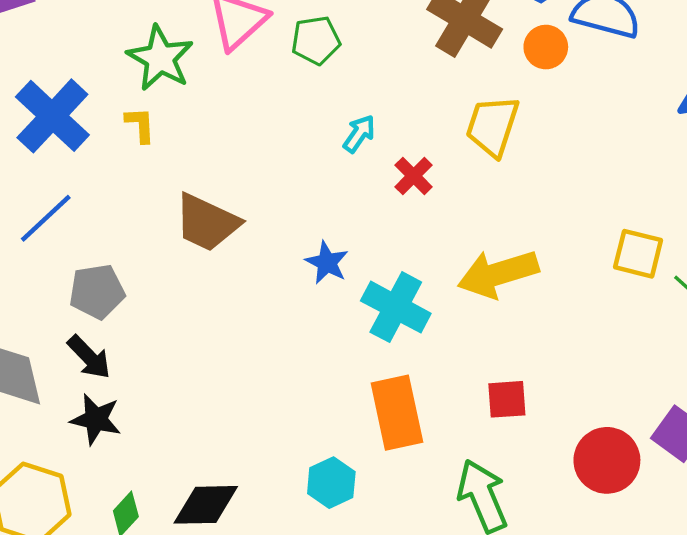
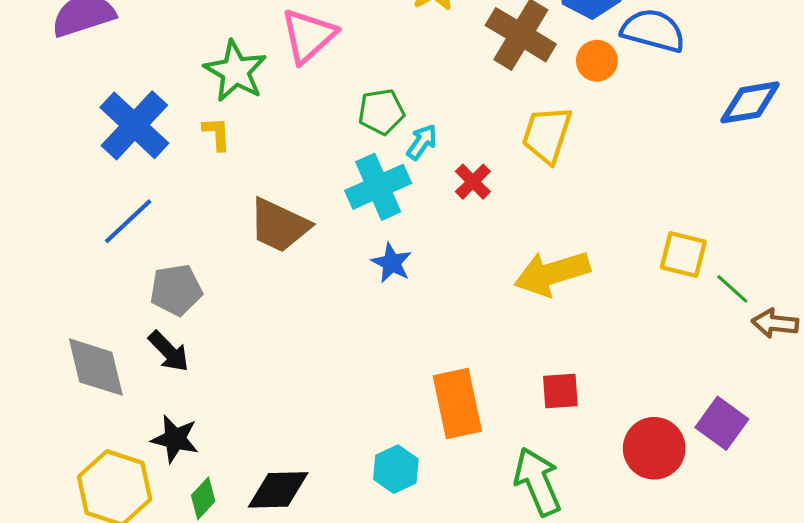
green pentagon: (316, 40) -> (381, 112), moved
cyan cross: (396, 307) -> (378, 187), moved, turned 38
black star: (96, 419) -> (175, 439), moved

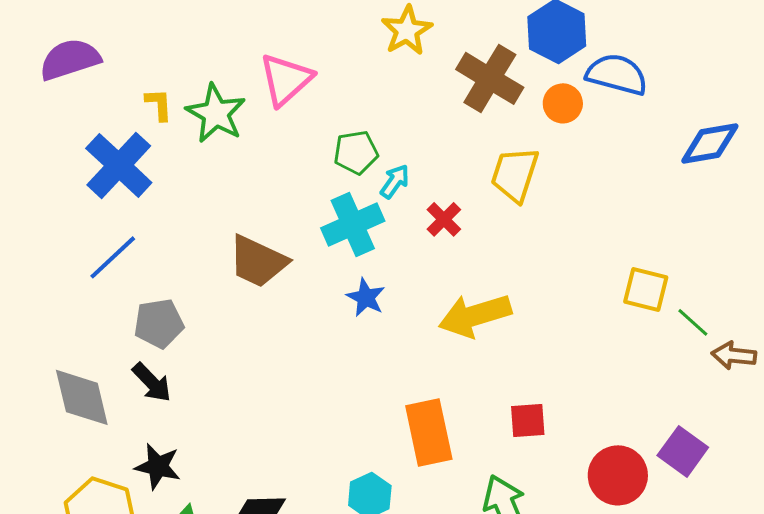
yellow L-shape: (217, 134) -> (159, 104), moved
yellow arrow: (552, 273) -> (475, 315), moved

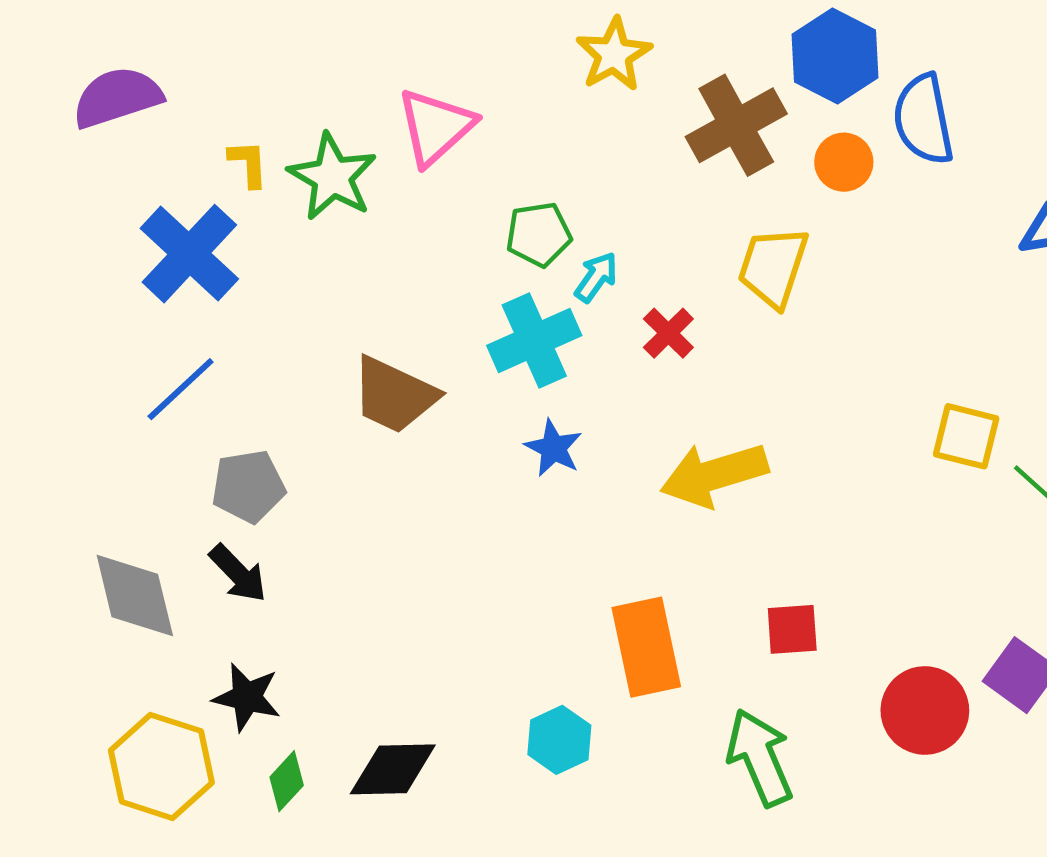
blue semicircle: (617, 74) -> (923, 119), turned -116
brown cross: (490, 78) -> (736, 125), turned 30

